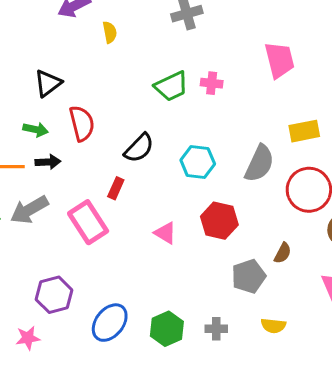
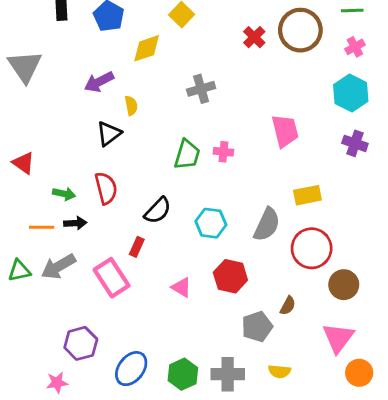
black triangle: (48, 83) -> (109, 134), moved
green trapezoid: (171, 86) -> (187, 155), turned -48
gray cross: (216, 329) -> (228, 374), size x1.6

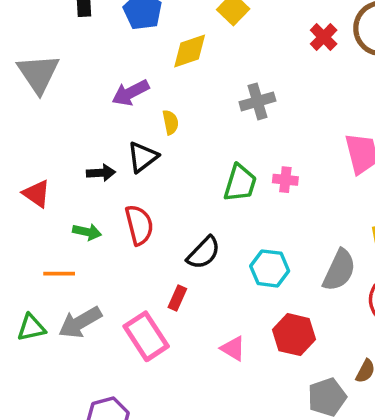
black arrow: (75, 223) -> (101, 173), moved

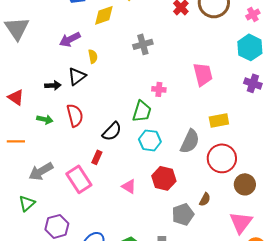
green trapezoid: (240, 183) -> (142, 111), moved
orange line: (59, 274) -> (16, 141), moved
green triangle: (31, 328) -> (27, 203), moved, turned -30

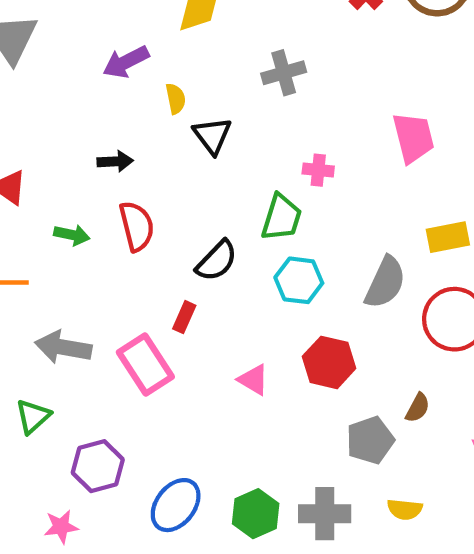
black triangle: (77, 76) -> (212, 135), moved, turned -30
black arrow: (53, 85) -> (115, 161), moved
gray arrow: (41, 171) -> (63, 347), turned 40

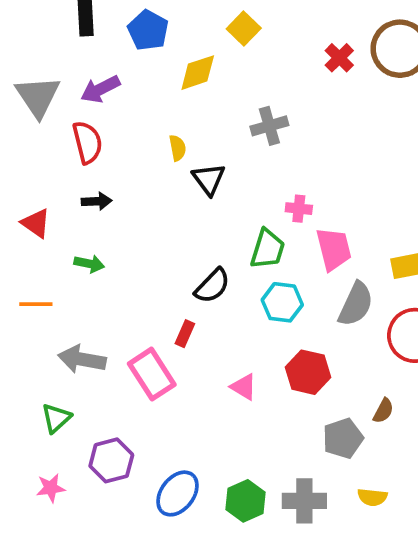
purple arrow: (126, 62) -> (100, 89), moved
pink trapezoid: (413, 138) -> (334, 249), moved
black arrow: (115, 161) -> (97, 201), moved
red semicircle: (137, 226) -> (87, 142), moved
pink star: (61, 527) -> (51, 488), moved

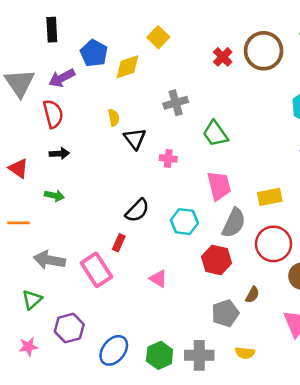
blue pentagon: (148, 30) -> (94, 53), moved
pink cross: (299, 209) -> (168, 158), moved
green trapezoid: (268, 249) -> (215, 134), moved, turned 128
red hexagon: (308, 372) -> (217, 260), moved

